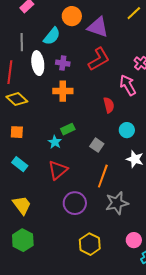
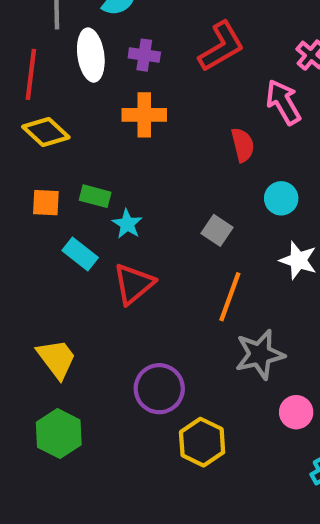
green rectangle: (68, 129) -> (95, 196), moved, turned 40
cyan rectangle: (20, 164) -> (80, 254), moved
purple circle: (75, 203) -> (159, 389), moved
pink circle: (134, 240) -> (296, 412), moved

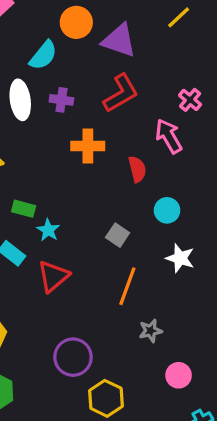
orange cross: (144, 115) -> (88, 146), moved
gray star: (260, 354) -> (151, 331), size x0.6

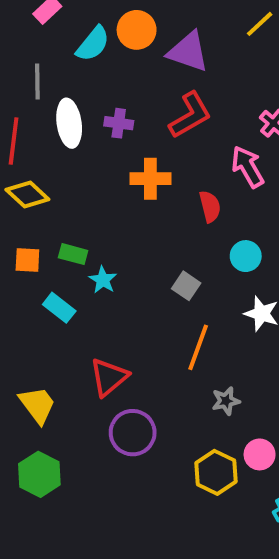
cyan semicircle: (43, 55) -> (93, 44), moved
red triangle: (53, 276) -> (109, 377), moved
yellow hexagon: (106, 398) -> (216, 472), moved

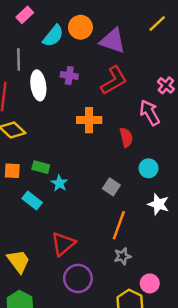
purple cross: (119, 123) -> (69, 75), moved
gray star: (226, 401) -> (123, 256), moved
pink circle: (260, 454) -> (150, 283), moved

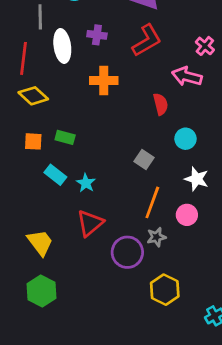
pink arrow: (150, 113) -> (187, 76), turned -45
orange cross: (89, 120) -> (104, 81), moved
cyan star: (59, 183) -> (86, 183), moved
purple circle: (78, 278) -> (127, 252), moved
pink circle: (150, 283) -> (187, 215), moved

